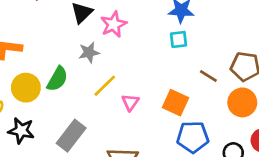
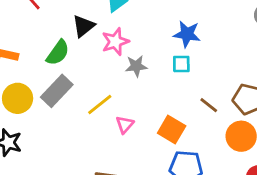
gray star: (89, 52) -> (136, 66), moved
green semicircle: (57, 79) -> (58, 53), moved
gray rectangle: (71, 136) -> (57, 91), moved

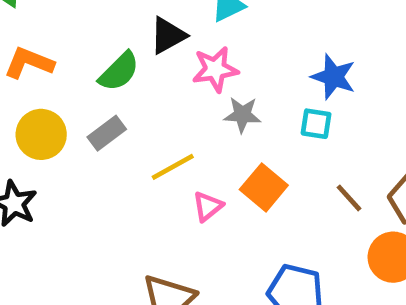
gray rectangle: (57, 91) -> (107, 133), size x0.7
orange square: (172, 129) -> (264, 187), moved

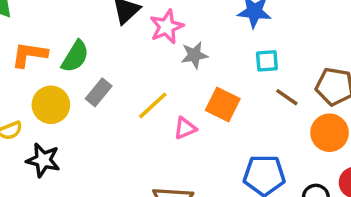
green semicircle: (119, 71) -> (75, 56), moved
cyan square: (316, 124) -> (267, 61), moved
pink triangle: (208, 206) -> (185, 128), turned 30

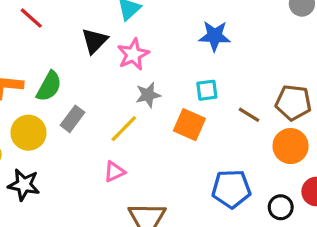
gray star: (194, 55) -> (148, 95), moved
cyan square: (267, 61) -> (207, 90), moved
pink triangle: (185, 128) -> (114, 172), moved

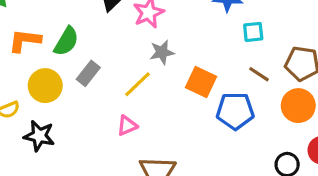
cyan square: (207, 90) -> (253, 32), moved
blue pentagon: (231, 189) -> (235, 111), moved

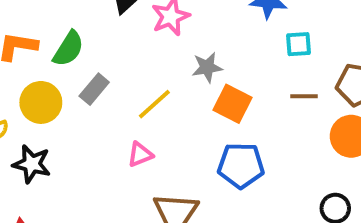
gray star: (162, 52) -> (207, 67), moved
brown line: (259, 74) -> (304, 96), turned -35
blue pentagon: (235, 111) -> (241, 165), moved

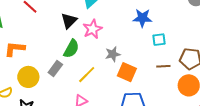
green semicircle: (68, 49) -> (71, 49), moved

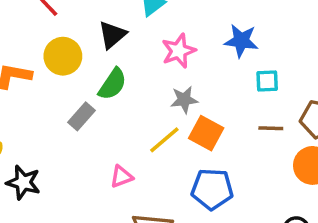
pink star: (92, 29) -> (179, 51), moved
yellow line: (87, 75) -> (164, 140), moved
yellow circle: (28, 77) -> (63, 56), moved

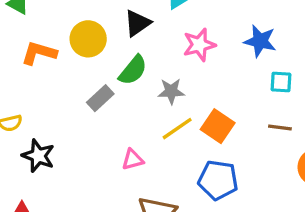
gray star: (184, 100) -> (171, 91), moved

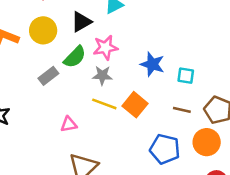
blue star: (260, 41) -> (152, 64), moved
pink star: (199, 45) -> (105, 48), moved
yellow line: (177, 129) -> (104, 104), turned 50
blue pentagon: (218, 180) -> (165, 149), moved

